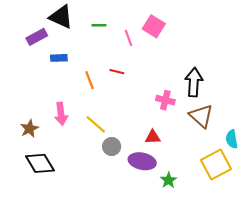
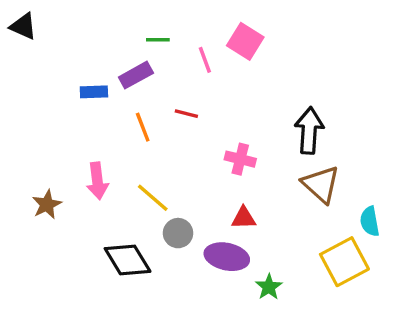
black triangle: (61, 17) -> (23, 26), moved, size x0.7
purple rectangle: (37, 37) -> (136, 75), moved
pink cross: (165, 100) -> (240, 159), moved
black diamond: (40, 163) -> (128, 260), moved

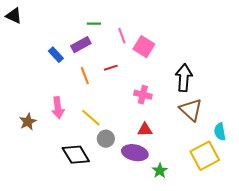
pink square: (245, 41) -> (144, 47), moved
blue rectangle: (94, 92) -> (56, 55), turned 49
red line: (186, 114) -> (111, 68), turned -32

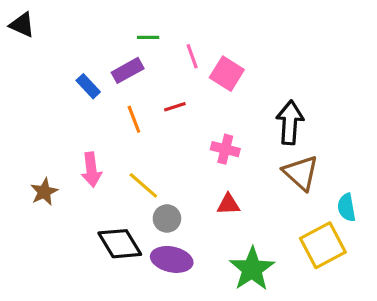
purple ellipse: (135, 153) -> (172, 259), moved
green star: (160, 171) -> (252, 269), size x1.8

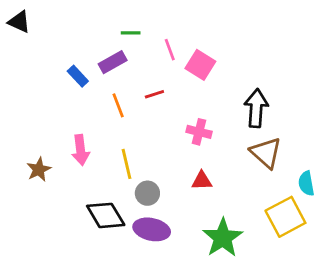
yellow line: (143, 185) -> (127, 164), turned 36

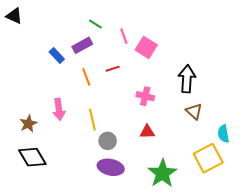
green line: (131, 33) -> (95, 24), turned 32
brown triangle: (266, 153) -> (194, 111), size x0.7
black diamond: (106, 215) -> (32, 157), moved

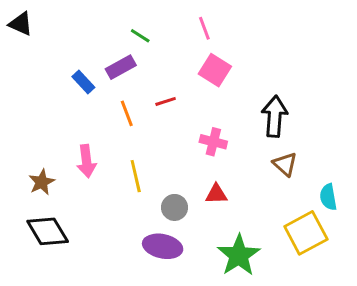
pink line: (124, 36) -> (204, 28), moved
gray circle: (108, 141) -> (175, 207), moved

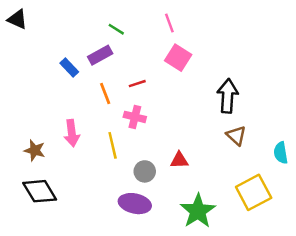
pink cross: (213, 142) -> (135, 117), moved
brown star: (42, 182) -> (35, 150), turned -30
cyan semicircle: (328, 197) -> (281, 153), moved

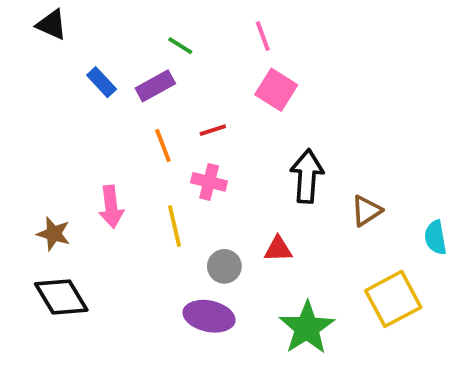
black triangle: (17, 19) -> (52, 25), moved
blue rectangle: (69, 68) -> (102, 82), moved
black arrow: (228, 96) -> (307, 176), moved
brown triangle: (236, 136) -> (366, 211), turned 45

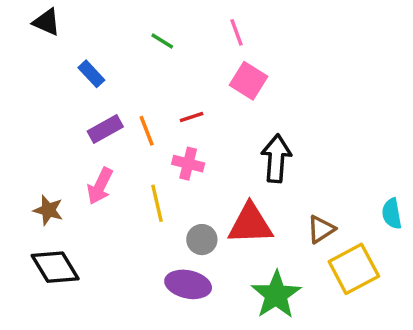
purple rectangle: (155, 86) -> (105, 129), moved
pink arrow: (111, 207) -> (100, 186), turned 33
brown triangle: (366, 211) -> (321, 229), moved
red triangle: (278, 249) -> (250, 224), size x1.8

